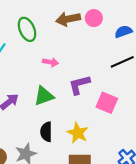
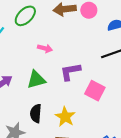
green ellipse: (27, 29) -> (25, 16), turned 65

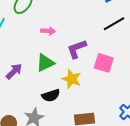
black semicircle: (36, 113) -> (51, 95), turned -102
yellow star: (65, 117) -> (72, 79), moved

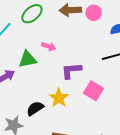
green triangle: (45, 63) -> (28, 59), moved
black semicircle: (51, 95) -> (35, 108), turned 150

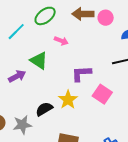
pink arrow: (49, 46) -> (61, 41), moved
green triangle: (28, 59) -> (39, 61), turned 42

